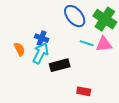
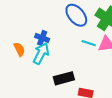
black rectangle: (60, 65) -> (64, 78), moved

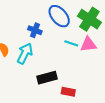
blue cross: (42, 38) -> (35, 30), moved

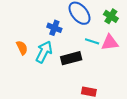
green cross: (89, 19) -> (111, 16), size x0.6
black rectangle: (47, 78) -> (71, 58), moved

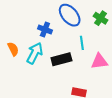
cyan line: (92, 41) -> (82, 43), turned 64
pink triangle: (110, 42) -> (99, 61), moved

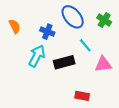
cyan line: (82, 43) -> (85, 45), turned -32
orange semicircle: (13, 49) -> (15, 26), moved

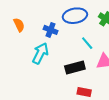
blue ellipse: (73, 17) -> (75, 16), turned -60
black rectangle: (64, 62) -> (75, 68), moved

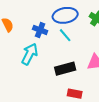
cyan line: (87, 43) -> (65, 35), moved

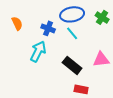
black rectangle: (65, 69) -> (72, 65), turned 54

